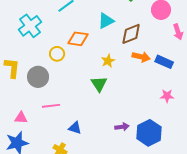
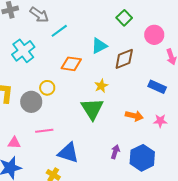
yellow circle: (57, 54) -> (47, 88), moved
orange arrow: (141, 57) -> (134, 116), moved
green triangle: (99, 84) -> (92, 109), size x1.4
purple arrow: (122, 127) -> (115, 152), turned -64
blue triangle: (75, 128) -> (68, 153), size x1.6

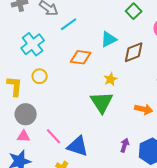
yellow circle: (47, 88) -> (40, 76), moved
gray circle: (31, 102) -> (26, 114), moved
pink line: (44, 131) -> (54, 136), moved, turned 54

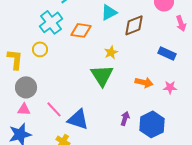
cyan cross: (33, 44) -> (51, 22), moved

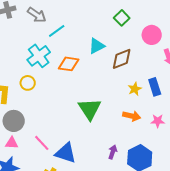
yellow star: (111, 52) -> (135, 89), moved
blue rectangle: (167, 53) -> (155, 87), turned 48

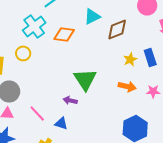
purple arrow: (113, 152) -> (70, 100), moved, turned -96
blue triangle: (66, 153) -> (61, 123), size x0.6

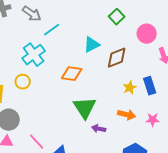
orange diamond: (64, 34) -> (72, 74), moved
purple arrow: (70, 100) -> (99, 129), moved

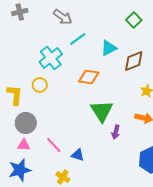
gray arrow: (32, 14) -> (63, 17), moved
cyan line: (52, 30) -> (78, 39), moved
purple arrow: (99, 129) -> (116, 132), turned -88

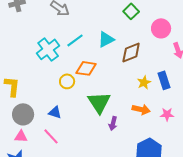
cyan line: (78, 39) -> (75, 40), moved
yellow circle: (40, 85) -> (67, 81), moved
blue triangle: (78, 155) -> (55, 112), moved

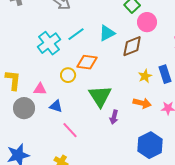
pink circle: (161, 28) -> (147, 22), moved
pink triangle: (21, 136) -> (40, 89), moved
pink line: (51, 136) -> (70, 130), moved

